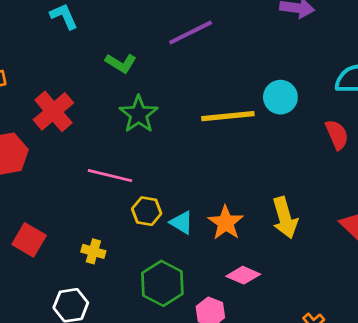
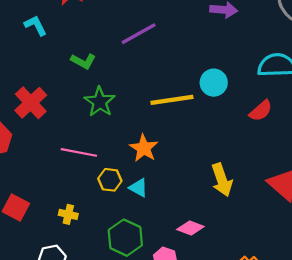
red semicircle: (337, 135) -> (261, 111), turned 75
orange star: (226, 223) -> (144, 148), moved

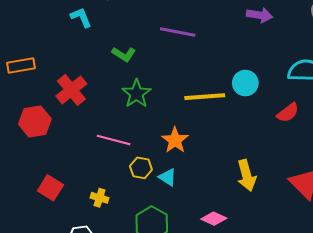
purple line: (139, 34) -> (178, 32), turned 36

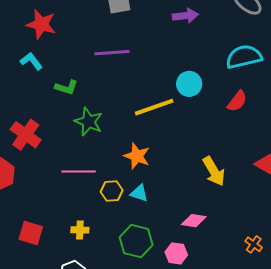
cyan L-shape: (81, 17) -> (31, 61), moved

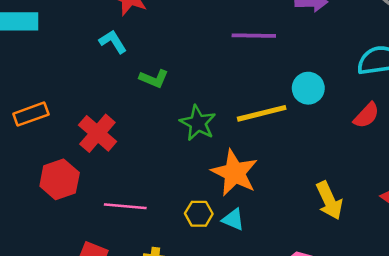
purple line: (112, 53) -> (254, 36), moved
green star: (89, 122) -> (198, 123), moved
orange star: (137, 156) -> (235, 173), size x1.4
pink line: (79, 172) -> (125, 206), moved

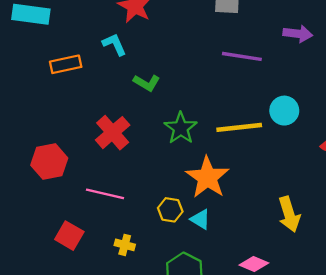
orange rectangle: (31, 114) -> (66, 64), moved
red cross: (97, 133) -> (113, 133), moved

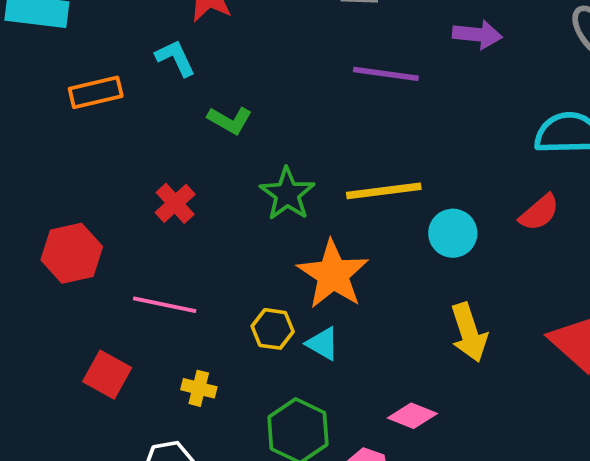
cyan circle: (284, 111) -> (453, 233), moved
red cross: (113, 133) -> (175, 203), size x0.7

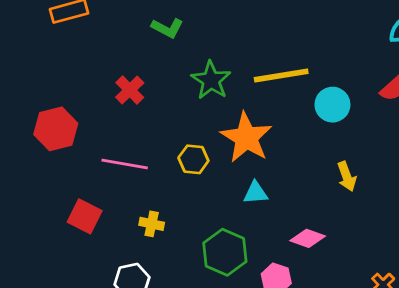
yellow hexagon: (273, 329) -> (193, 159), moved
yellow arrow: (469, 333) -> (347, 176), size x0.7
cyan triangle: (323, 344) -> (256, 193), moved, turned -32

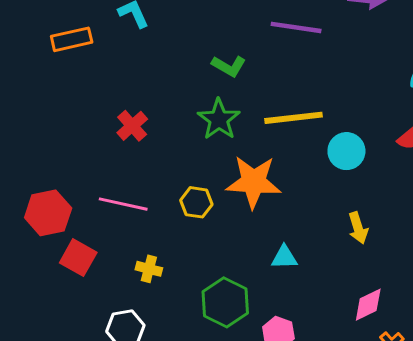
green L-shape: (167, 28) -> (229, 66), moved
red hexagon: (56, 129) -> (48, 213), moved
orange star: (246, 138) -> (253, 182), turned -30
cyan triangle: (256, 193) -> (284, 257), moved
pink diamond: (308, 238) -> (368, 305), moved, turned -48

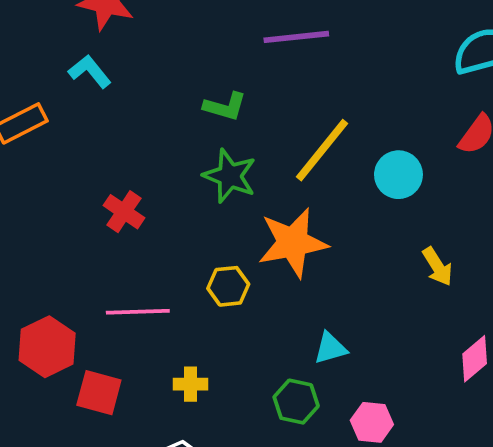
yellow line: (293, 118) -> (322, 150), turned -30
cyan triangle: (284, 257) -> (330, 348), moved
green hexagon: (225, 302) -> (296, 402), size x0.7

